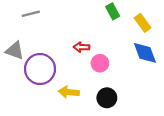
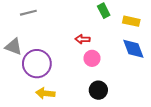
yellow rectangle: (143, 23) -> (131, 21), turned -42
red arrow: (81, 47) -> (82, 39), moved
yellow arrow: (69, 92) -> (45, 93), moved

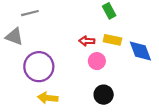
yellow rectangle: (131, 21) -> (112, 40), moved
gray triangle: (14, 47) -> (14, 37), moved

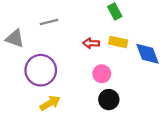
gray line: (30, 13) -> (49, 22), moved
pink circle: (97, 61) -> (102, 74), moved
yellow arrow: (48, 98) -> (50, 103), turned 144

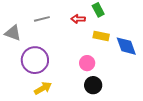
red arrow: (91, 43) -> (78, 19), moved

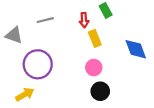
red arrow: (78, 19) -> (84, 20), turned -96
yellow rectangle: (101, 36) -> (95, 38), moved, turned 56
yellow arrow: (43, 88) -> (25, 94), moved

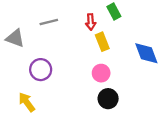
purple circle: (38, 64) -> (41, 70), size x0.7
yellow arrow: (25, 94) -> (27, 102), turned -96

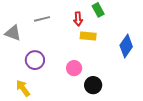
yellow rectangle: (102, 42) -> (88, 36), turned -63
blue diamond: (146, 53) -> (126, 46), turned 55
pink circle: (101, 73) -> (74, 68), moved

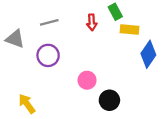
yellow rectangle: (88, 36) -> (129, 29), moved
purple circle: (35, 60) -> (48, 55), moved

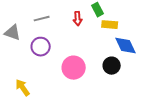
blue diamond: (148, 54) -> (126, 46), turned -60
pink circle: (87, 80) -> (74, 68), size x1.5
black circle: (109, 100) -> (112, 66), moved

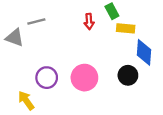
gray line: (42, 19) -> (36, 21), moved
blue diamond: (126, 46) -> (144, 52), turned 30
purple circle: (41, 47) -> (47, 78), moved

